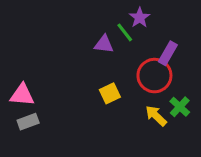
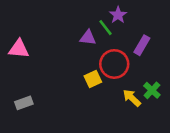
red circle: (154, 76) -> (114, 64), moved
pink triangle: (22, 95) -> (19, 49), moved

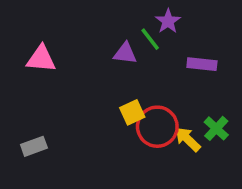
purple rectangle: (142, 45) -> (202, 64), turned 66
pink triangle: (19, 49) -> (41, 59), moved
red circle: (114, 64) -> (157, 127), moved

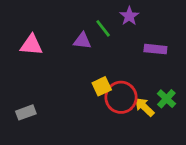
green line: (150, 39) -> (103, 28), moved
purple triangle: (125, 53) -> (82, 41), moved

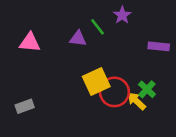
purple rectangle: (155, 49) -> (159, 46), moved
yellow square: (102, 86) -> (96, 82), size x1.5
green cross: (166, 99) -> (147, 89), moved

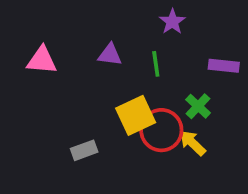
green line: (97, 27) -> (156, 64), moved, turned 30
green cross: (147, 89) -> (198, 106), moved
gray rectangle: (25, 106) -> (84, 150), moved

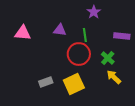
yellow square: (136, 115) -> (74, 84), moved
red circle: (161, 130) -> (79, 54), moved
yellow arrow: (193, 143) -> (114, 77), moved

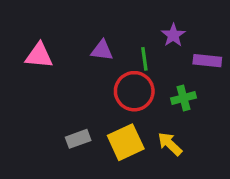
purple star: (94, 12) -> (173, 35), moved
green cross: (108, 58) -> (183, 98), turned 32
yellow arrow: (114, 77) -> (170, 144), moved

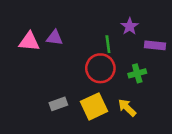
purple triangle: (102, 50) -> (55, 38), moved

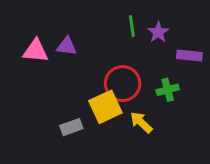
green line: (108, 44) -> (132, 26), moved
yellow square: (94, 106) -> (105, 107), moved
yellow arrow: (127, 108) -> (141, 122), moved

